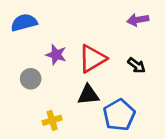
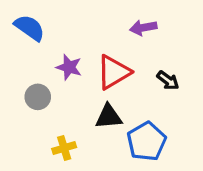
purple arrow: (138, 20) -> (143, 28), moved
blue semicircle: (24, 22) -> (29, 28), turned 50

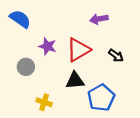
yellow cross: (64, 148) -> (44, 102), turned 35

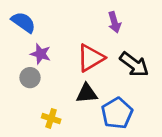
purple arrow: (99, 19) -> (114, 22), turned -96
purple star: (48, 46) -> (41, 54), moved
black arrow: (116, 55) -> (134, 64), size x1.6

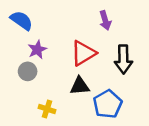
purple star: (41, 54) -> (37, 50), turned 30
black arrow: (134, 64) -> (123, 59), turned 52

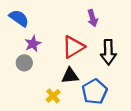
yellow cross: (47, 109) -> (53, 96), moved, turned 32

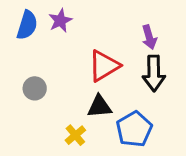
blue semicircle: (19, 18) -> (27, 25), turned 72
purple arrow: (92, 18) -> (149, 37), moved
purple star: (33, 44) -> (60, 21), moved

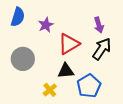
purple star: (60, 21) -> (46, 25), moved
black arrow: (154, 73) -> (102, 49), turned -145
gray circle: (35, 88) -> (23, 59), size x1.5

